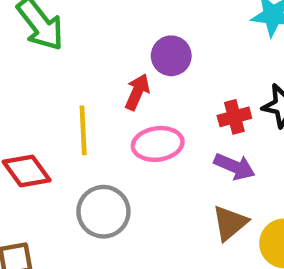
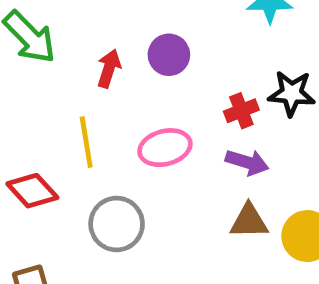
red arrow: (137, 92) -> (109, 69), moved
brown triangle: (230, 223) -> (249, 221), turned 45

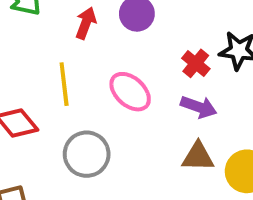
red cross: (241, 111) -> (196, 63), turned -32
pink ellipse: (165, 148) -> (130, 92), turned 54

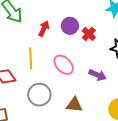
red cross: (196, 63) -> (89, 34), moved
brown triangle: (198, 157) -> (74, 105), moved

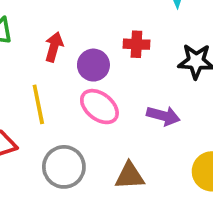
purple circle: (70, 26) -> (93, 65), moved
red cross: (89, 34) -> (136, 44), turned -32

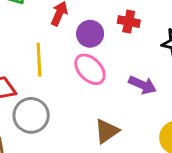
gray circle: (64, 167) -> (31, 115), moved
brown triangle: (130, 176) -> (107, 131), turned -40

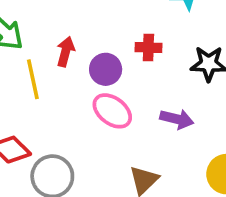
yellow line: (39, 60) -> (33, 79), moved

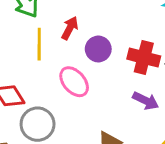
red cross: (148, 47) -> (144, 58), moved, size x1.5
pink ellipse: (112, 111) -> (74, 82), moved

